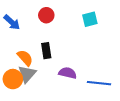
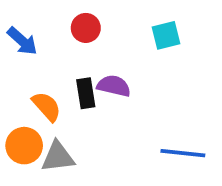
purple semicircle: (68, 73) -> (114, 86), moved
gray triangle: (27, 74) -> (58, 157), moved, turned 42

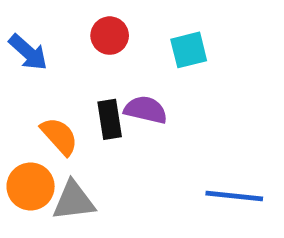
cyan square: (166, 35) -> (189, 50), moved

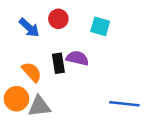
cyan square: (189, 50) -> (100, 26), turned 30
blue arrow: (28, 52) -> (29, 28), moved

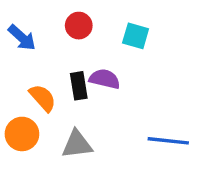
blue arrow: (29, 28) -> (22, 38), moved
gray triangle: (39, 106) -> (77, 144), moved

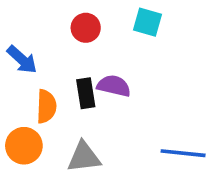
cyan square: (136, 36) -> (147, 22), moved
blue arrow: (22, 38) -> (22, 60), moved
orange semicircle: (43, 98) -> (46, 106), turned 44

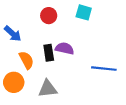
orange semicircle: (46, 106) -> (26, 60), turned -30
blue line: (183, 153) -> (104, 69), moved

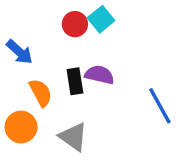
cyan square: (84, 12) -> (101, 19), moved, turned 35
blue line: (104, 69) -> (160, 106), turned 55
gray triangle: (48, 89) -> (73, 137), turned 42

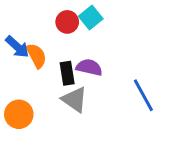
orange semicircle: (41, 93) -> (36, 56), moved
gray triangle: (73, 137) -> (75, 100), moved

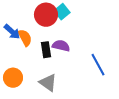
red circle: (67, 22) -> (46, 15), size x1.5
gray triangle: (75, 100) -> (48, 83), moved

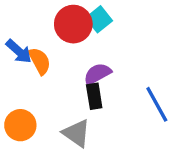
purple semicircle: (61, 46) -> (97, 74), turned -42
black rectangle: (46, 50) -> (94, 96), moved

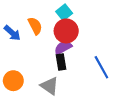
red circle: (73, 24) -> (66, 31), moved
orange semicircle: (40, 61) -> (35, 26), moved

